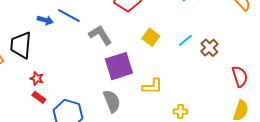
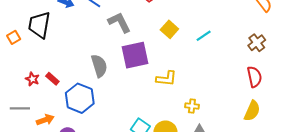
brown cross: (209, 48) -> (257, 43), moved
red star: (37, 78) -> (32, 79), moved
gray semicircle: (112, 101) -> (99, 66), moved

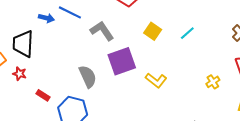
yellow L-shape: (166, 78) -> (156, 80), turned 40
red star: (32, 79) -> (20, 74), moved
yellow cross: (192, 106) -> (213, 82), moved, turned -32

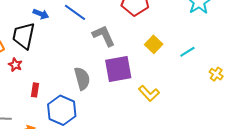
blue arrow: (46, 18) -> (41, 14), moved
yellow cross: (213, 82) -> (216, 74), moved, turned -32
red rectangle: (43, 95) -> (35, 90), turned 56

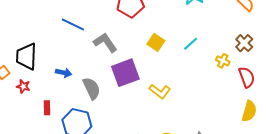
blue arrow: (41, 14) -> (64, 73), moved

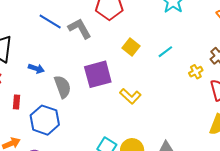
gray L-shape: (105, 43) -> (80, 28), moved
yellow cross: (223, 61) -> (196, 72), turned 32

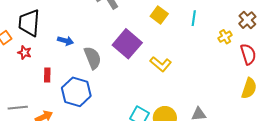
cyan line: (165, 52) -> (194, 18), turned -42
purple square: (98, 74) -> (127, 44), turned -32

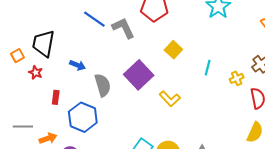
cyan line: (194, 18) -> (208, 68), moved

